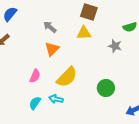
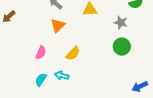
yellow semicircle: (67, 77) -> (73, 54), size x0.7
green circle: (106, 88) -> (122, 47), moved

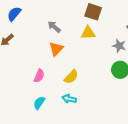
cyan arrow: (62, 76) -> (69, 99), moved

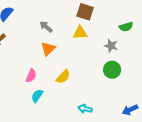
cyan arrow: (69, 99) -> (85, 109), moved
cyan semicircle: (39, 103) -> (37, 96), moved

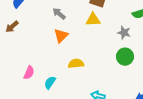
pink semicircle: (31, 76) -> (29, 73), moved
yellow semicircle: (63, 77) -> (76, 64), turned -140

